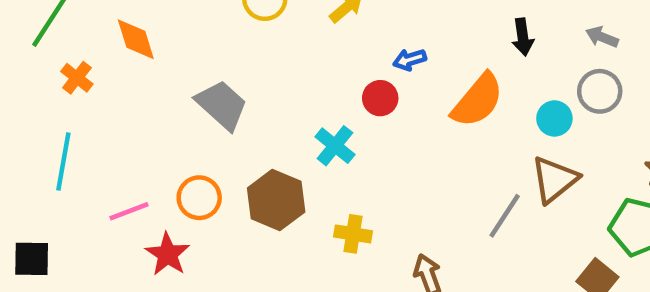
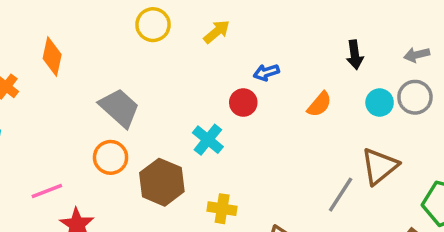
gray arrow: (602, 37) -> (417, 55), turned -35
orange diamond: (136, 39) -> (52, 56), turned 30
orange semicircle: (478, 100) -> (319, 104), size x0.6
cyan circle: (554, 118) -> (380, 103), moved
orange circle: (199, 198) -> (111, 157), moved

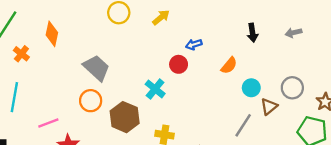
gray circle: (415, 97) -> (292, 88), moved
cyan circle: (380, 103) -> (251, 88), moved
brown triangle: (380, 166) -> (269, 107), size x0.7

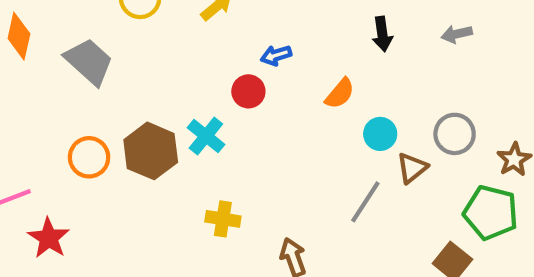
gray trapezoid: (96, 68) -> (89, 62), moved
brown hexagon: (125, 117) -> (151, 151), moved

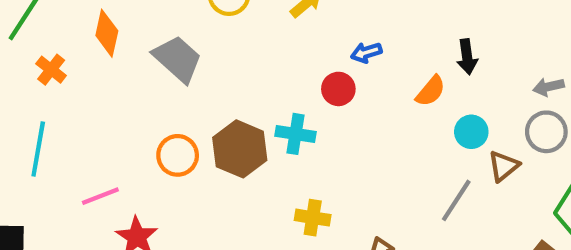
black arrow: (382, 34) -> (467, 57), moved
gray arrow: (457, 34) -> (548, 87), moved
cyan cross: (206, 136) -> (295, 134), turned -30

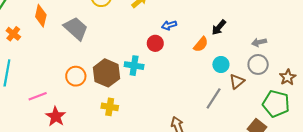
black arrow: (467, 57) -> (219, 27), turned 49
yellow cross: (313, 218) -> (110, 107), moved

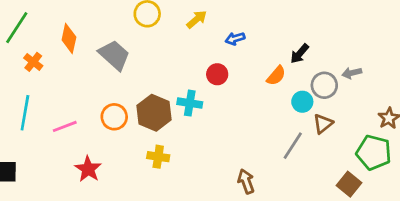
blue arrow: (169, 25) -> (235, 39), moved
gray circle: (258, 64) -> (324, 85), moved
pink line: (38, 96) -> (65, 126), moved

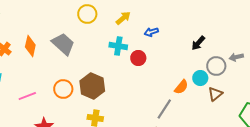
orange diamond: (69, 39) -> (30, 46), moved
orange semicircle: (276, 76) -> (181, 87), moved
cyan cross: (190, 103) -> (118, 46), moved
gray line: (293, 146) -> (164, 109), moved

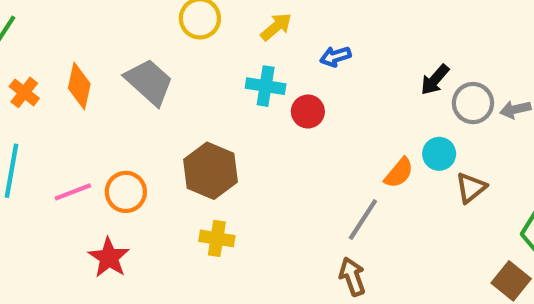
gray circle: (216, 66) -> (473, 103), moved
orange circle: (63, 89) -> (126, 192), moved

